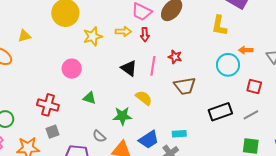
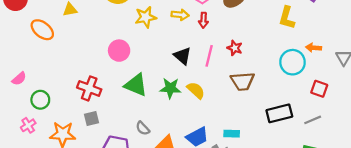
green triangle: (90, 98) -> (136, 85), size x1.6
green star: (122, 116) -> (170, 88), moved

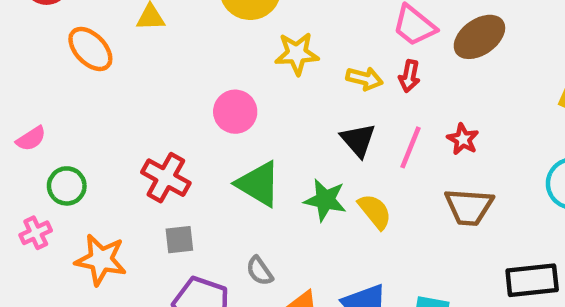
yellow arrow: (180, 15) -> (365, 79), moved
gray square: (92, 118) -> (179, 240), moved

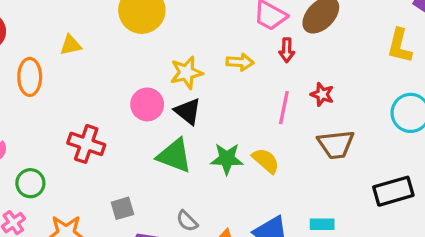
orange ellipse: (90, 49) -> (30, 77), turned 54
yellow star: (297, 54) -> (186, 73), moved
red arrow: (409, 76) -> (287, 50), moved
black triangle: (358, 140) -> (188, 111), moved
red cross: (166, 178) -> (86, 144), moved

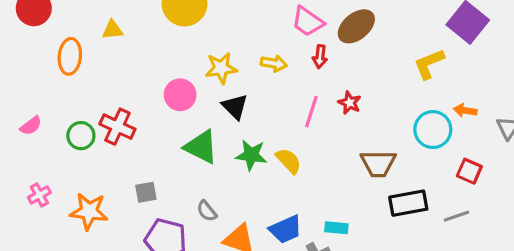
yellow L-shape: (400, 46) -> (429, 64), turned 48
black triangle: (188, 111) -> (235, 107), moved
brown trapezoid: (336, 144) -> (378, 164), moved
green circle: (30, 183) -> (81, 136), moved

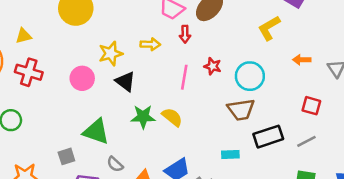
red cross: (117, 127) -> (29, 72), moved
cyan circle: (433, 130) -> (250, 76), moved
green triangle: (201, 147) -> (96, 132), moved
cyan rectangle: (336, 228) -> (230, 155), moved

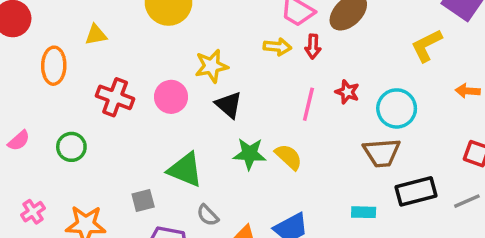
yellow arrow: (150, 44) -> (277, 47), moved
red cross: (29, 72) -> (115, 97), moved

